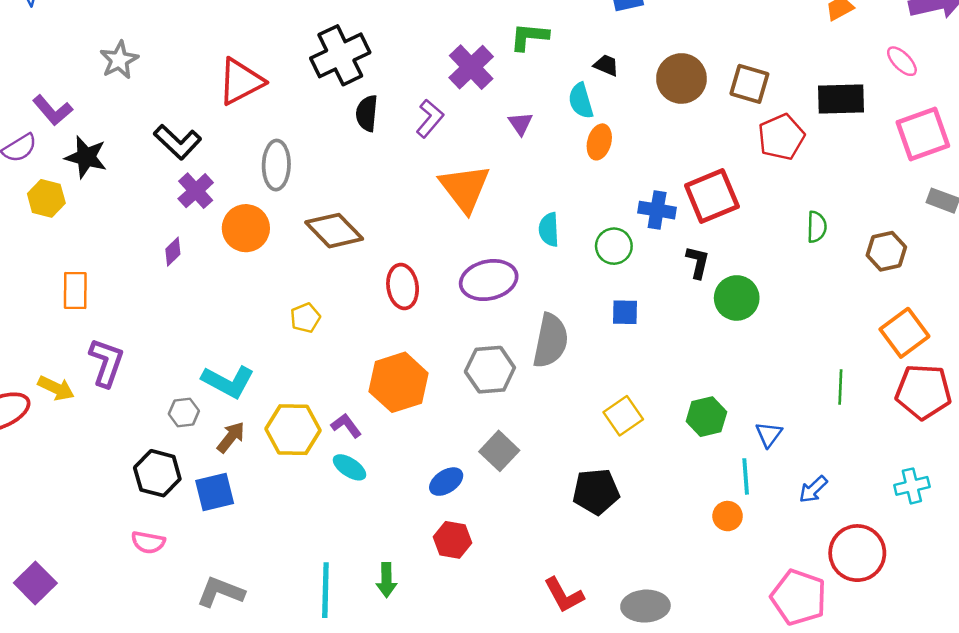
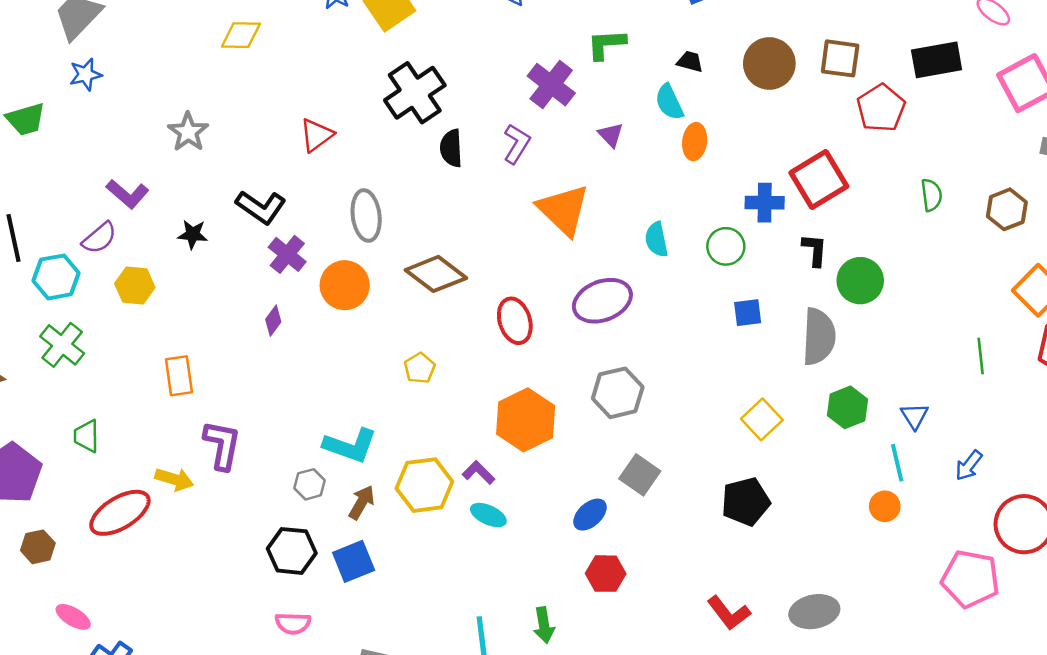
red triangle: (241, 81) -> (316, 135), size x0.7
black star: (86, 157) -> (193, 234), moved, size x0.7
gray semicircle: (551, 341) -> (819, 337), moved

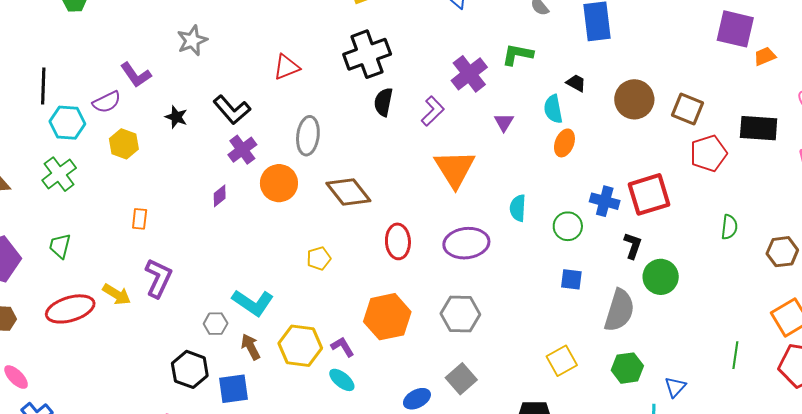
orange rectangle: (179, 376) -> (140, 219), size x0.7
brown arrow: (362, 502) -> (251, 347), turned -72

